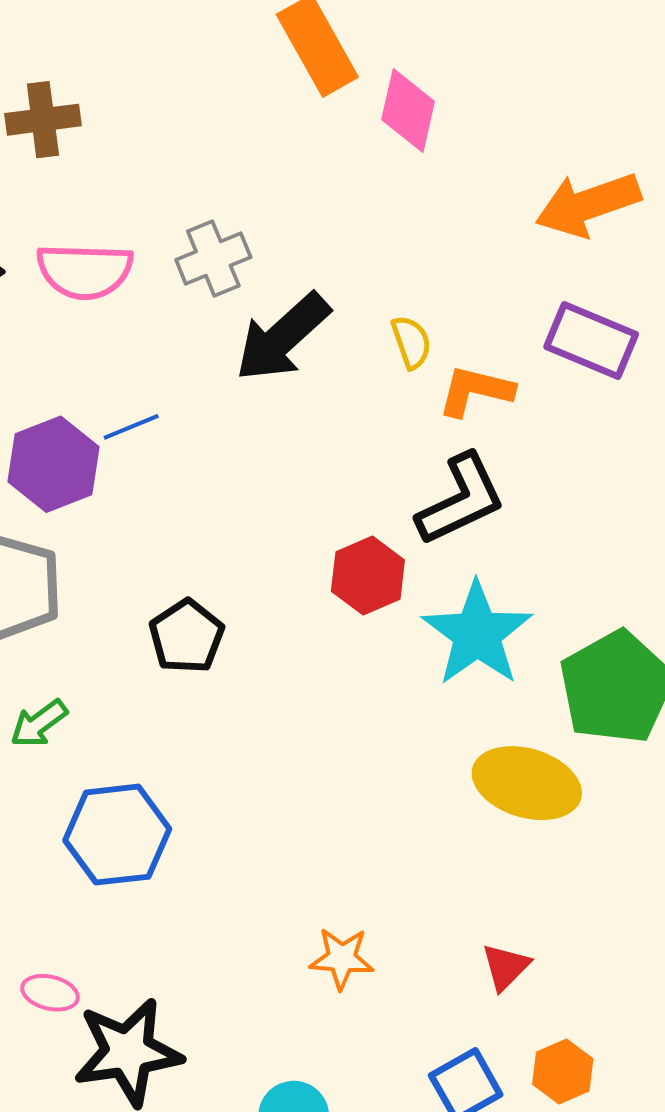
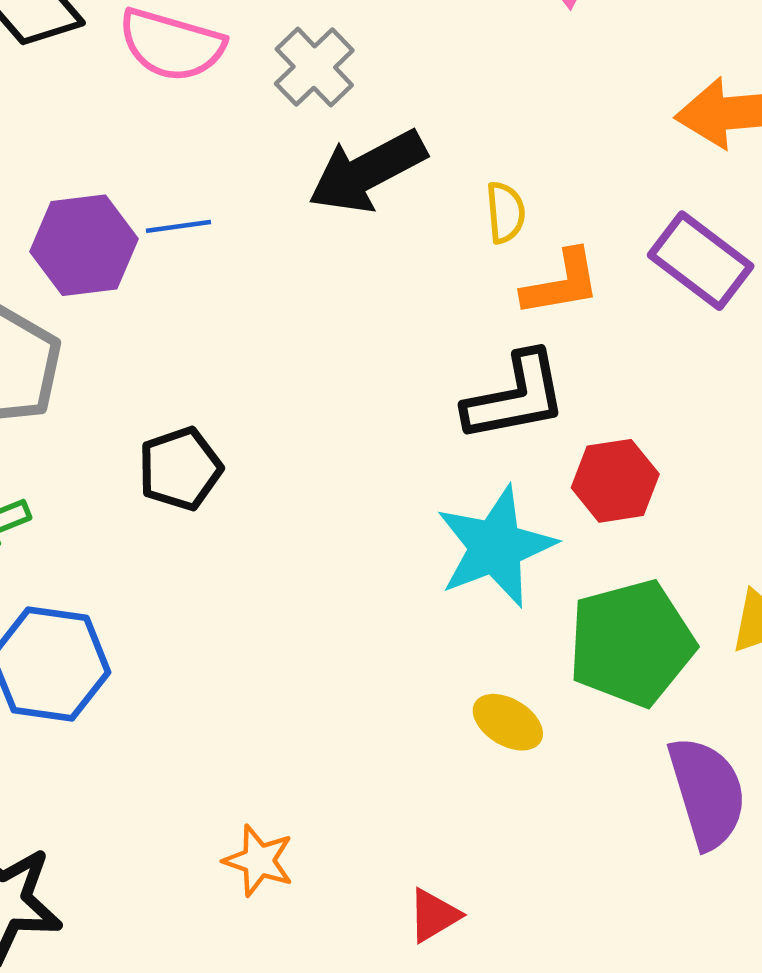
gray cross: (213, 259) -> (314, 67), turned -36
orange L-shape: (476, 391) -> (561, 283), turned 142
red hexagon: (368, 576) -> (615, 481), moved
yellow ellipse: (527, 783) -> (508, 722), size x0.6

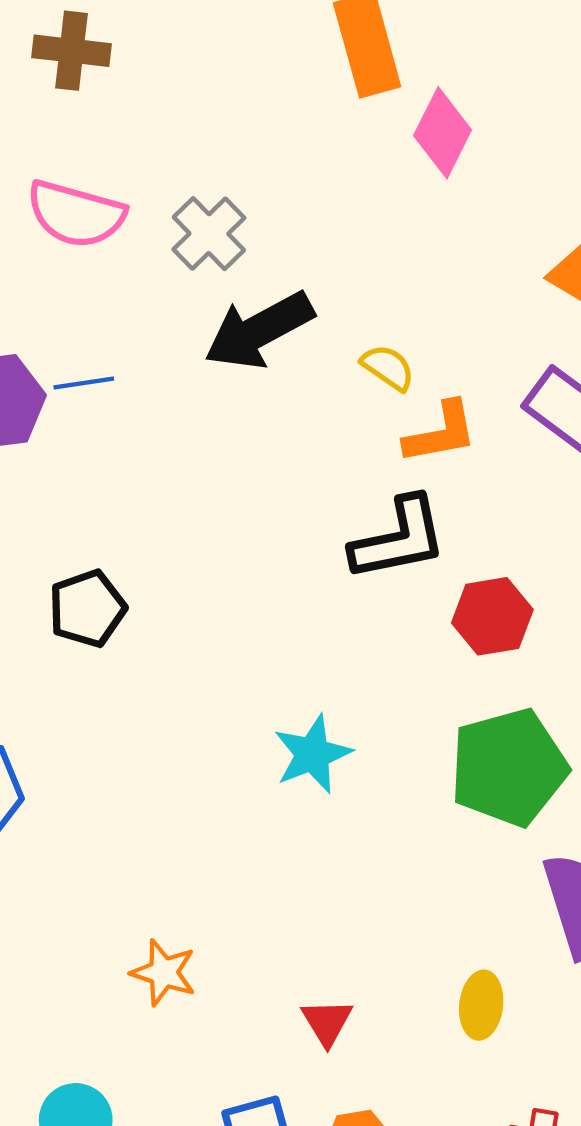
yellow semicircle: (505, 212) -> (388, 367), turned -50
cyan star: (496, 547) -> (313, 754), moved, size x0.7
yellow ellipse: (508, 722) -> (481, 1005), moved, turned 66
red triangle: (434, 915) -> (327, 1022), turned -30

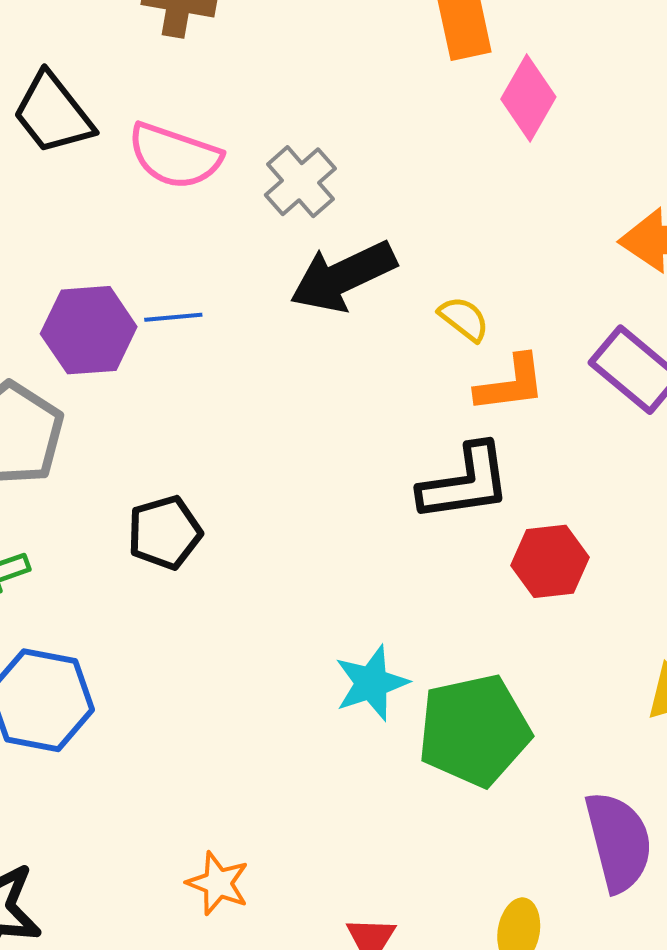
green pentagon: (509, 767) -> (474, 730), moved

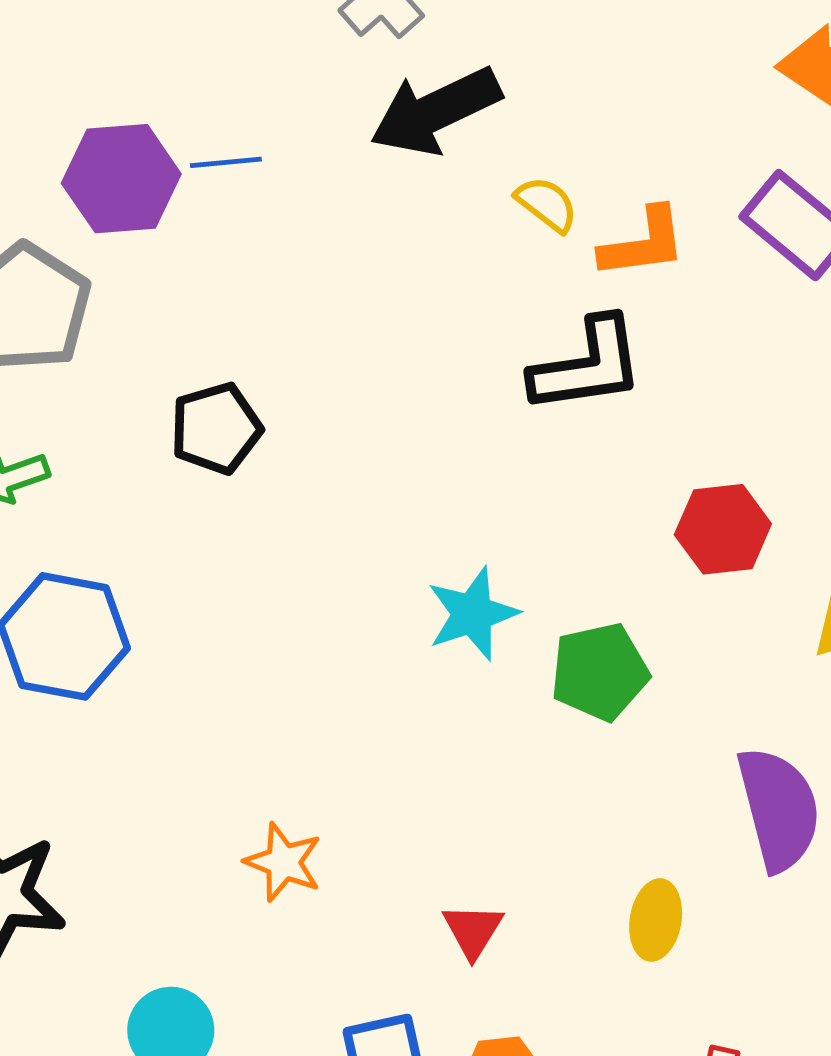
yellow semicircle: (464, 319) -> (547, 204), moved
red hexagon: (550, 561) -> (723, 529), moved
green pentagon: (474, 730) -> (600, 672), size x0.7

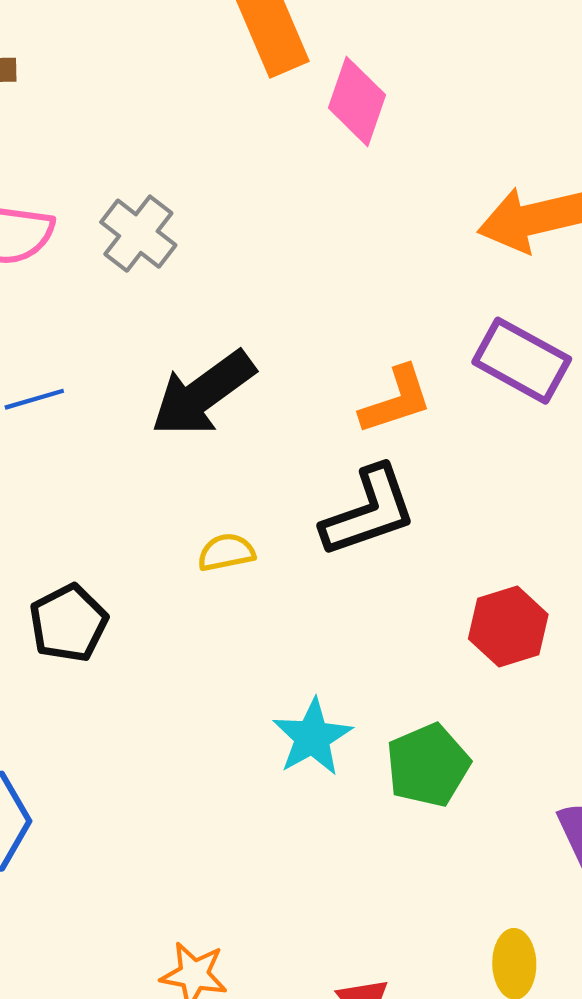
black arrow: (436, 111) -> (203, 394), moved
yellow semicircle: (547, 204) -> (226, 552), moved, turned -38

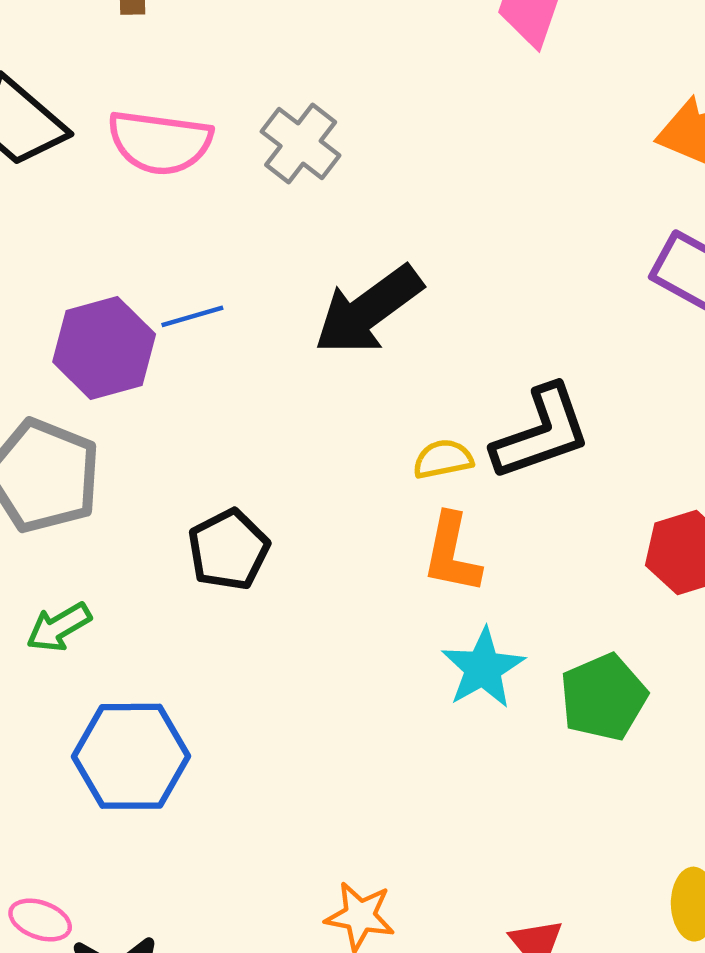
orange L-shape: (396, 400) -> (452, 553), moved, turned 120
yellow semicircle: (226, 552) -> (443, 459), moved

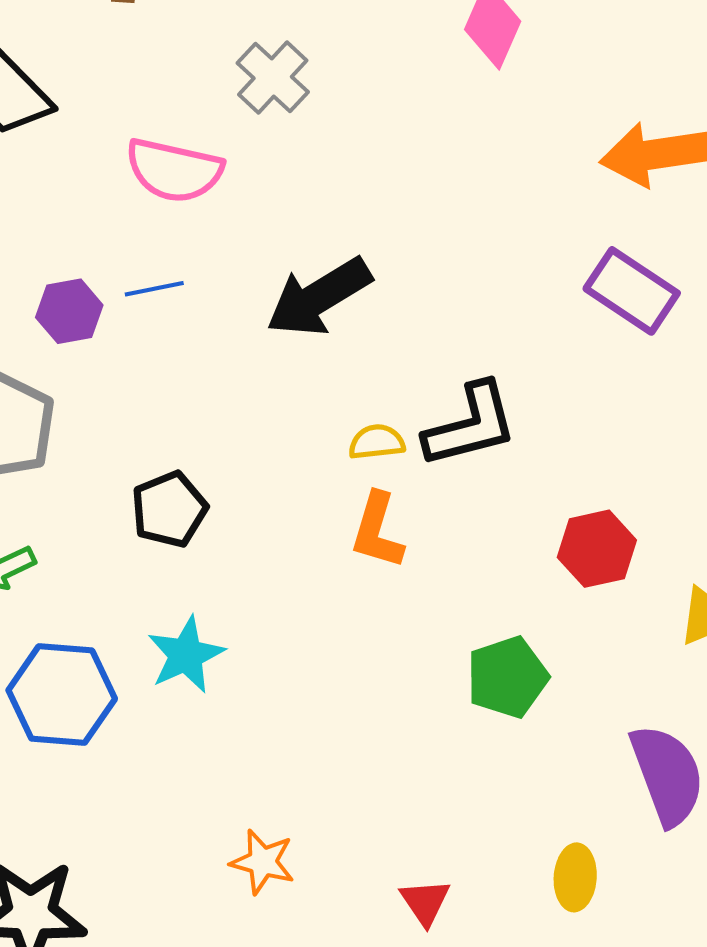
pink semicircle: (160, 142) -> (174, 170), moved
gray cross: (301, 143) -> (273, 77), moved
purple hexagon: (104, 348) -> (69, 311), size x0.7
cyan star: (483, 668) -> (186, 655), moved

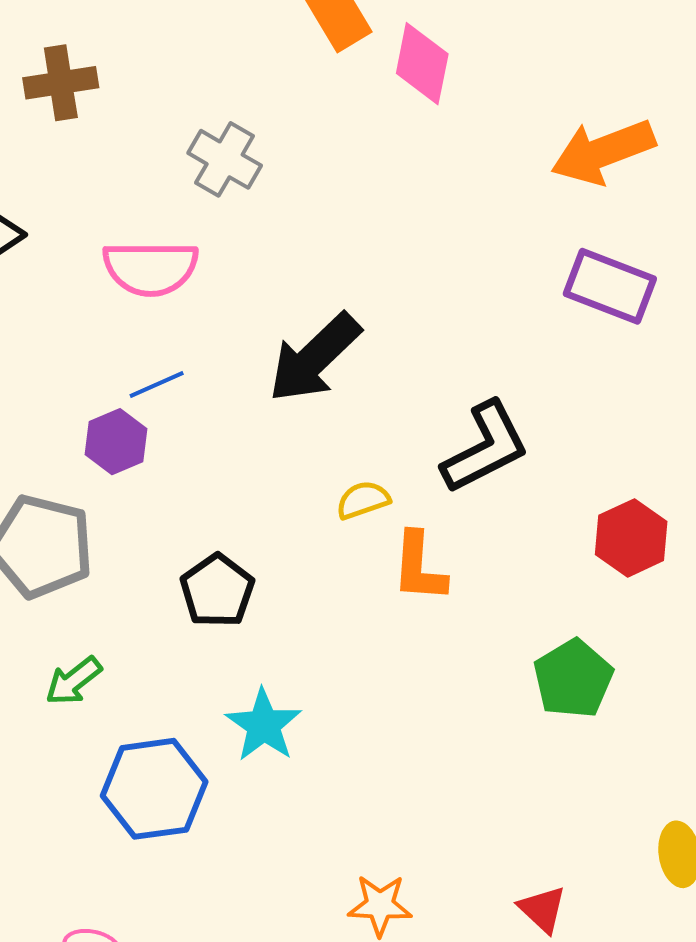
purple hexagon: (69, 311) -> (116, 442), moved
yellow semicircle: (377, 442) -> (363, 500), moved

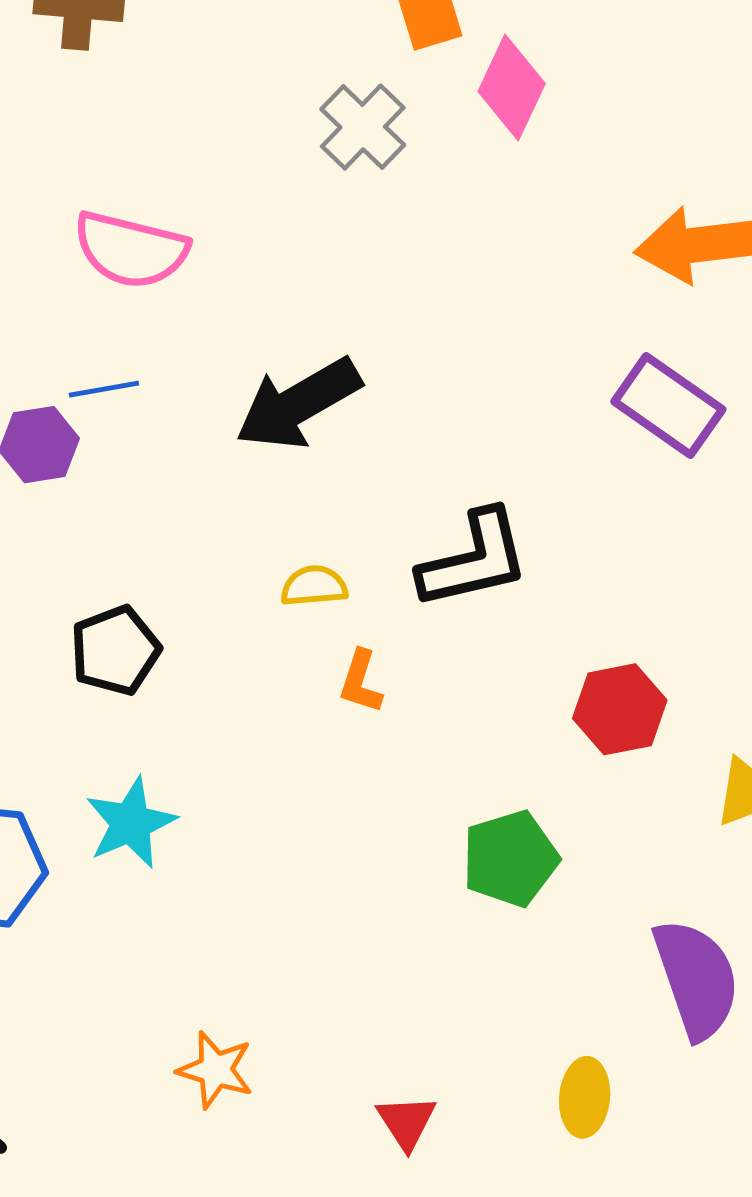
gray cross: (225, 159) -> (363, 127), moved
orange L-shape: (419, 567) -> (361, 682), size x0.7

